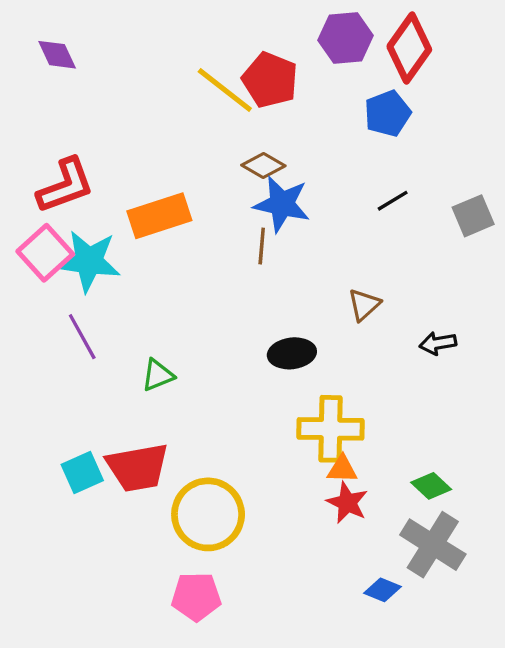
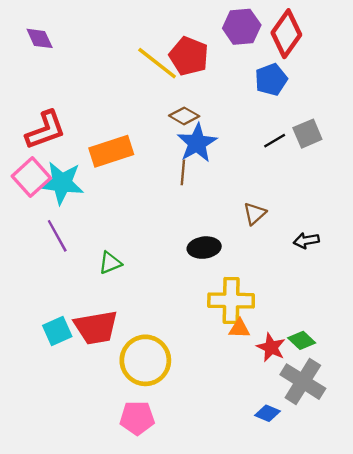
blue star: (282, 204) -> (197, 143), turned 30
gray square: (473, 216) -> (307, 134), moved
red star: (347, 503) -> (271, 347), moved

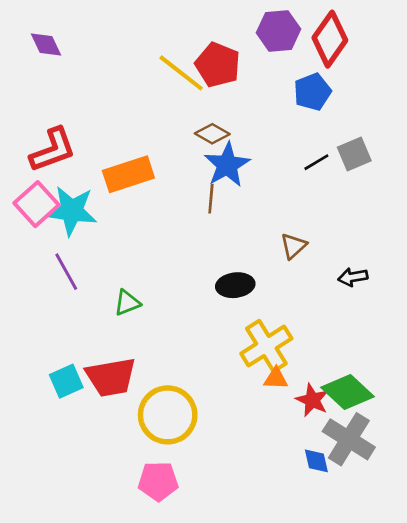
yellow cross: (231, 300) -> (266, 346), turned -33
green diamond: (302, 340) -> (347, 392), size x1.6
blue diamond: (268, 413) -> (316, 461), moved, turned 55

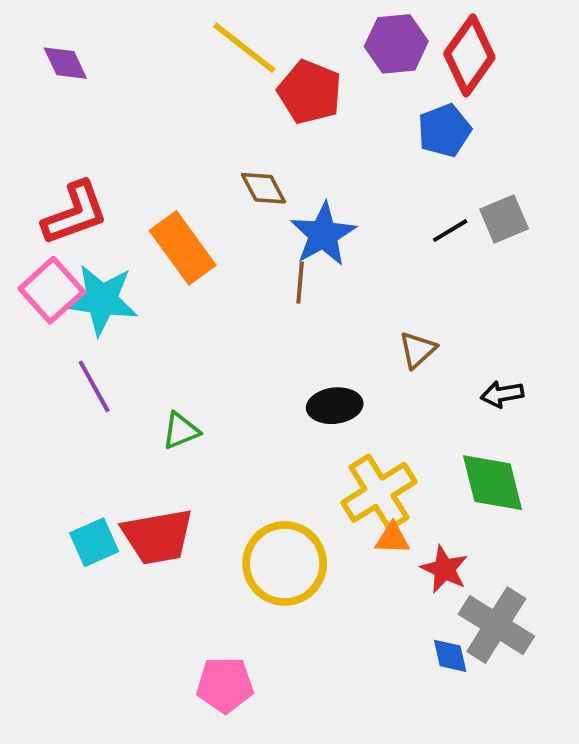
yellow line: (181, 73) -> (244, 48), moved
brown diamond: (212, 134) -> (263, 188), moved, turned 32
orange rectangle: (128, 174) -> (183, 248), turned 72
green diamond: (347, 392) -> (492, 483), moved, turned 33
yellow circle: (168, 415) -> (285, 563), moved

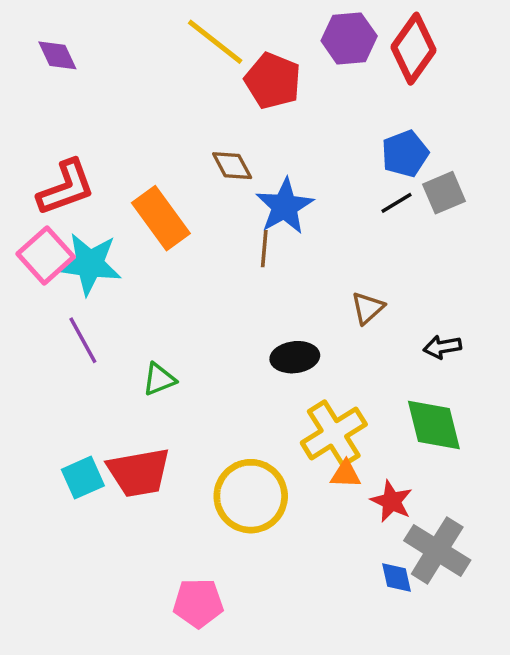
blue pentagon: (444, 130) -> (405, 154), moved

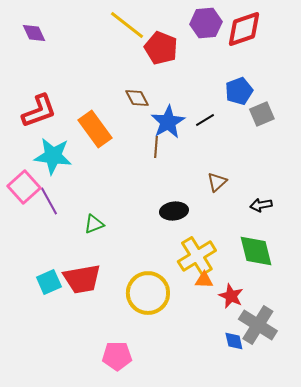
red diamond: (413, 49) -> (244, 29), turned 36
black line: (397, 203) -> (205, 120), moved
pink square: (46, 255) -> (24, 187), moved

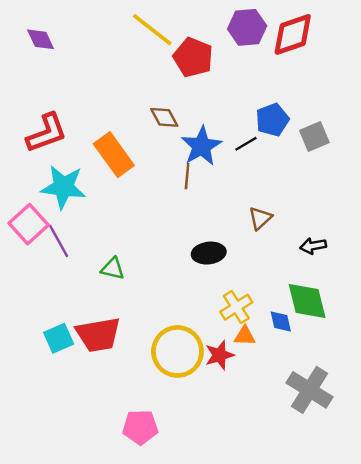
blue pentagon: (239, 91) -> (272, 120), moved
green triangle: (94, 224) -> (113, 269), turned 35
yellow cross: (197, 256) -> (236, 307), size x0.7
red star: (231, 296) -> (219, 355), moved, turned 30
blue diamond: (234, 341) -> (281, 321), moved

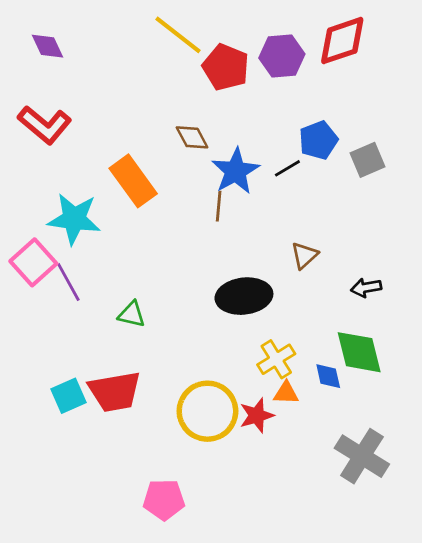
purple hexagon: (247, 27) -> (282, 56), moved
red L-shape: (47, 133) -> (45, 125), moved, turned 60
black ellipse: (209, 253) -> (244, 296), size x1.4

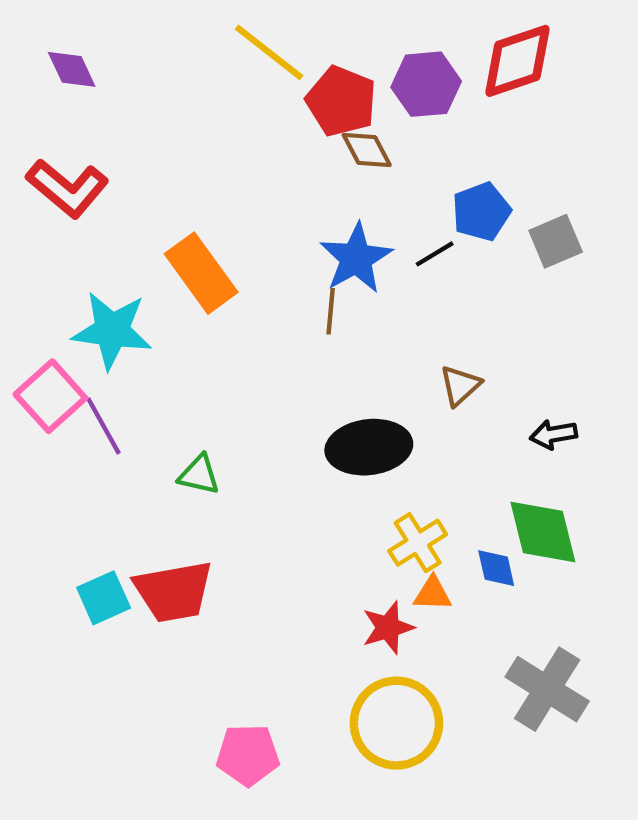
brown diamond: (192, 137) -> (367, 150), moved
yellow circle: (207, 411) -> (396, 723), moved

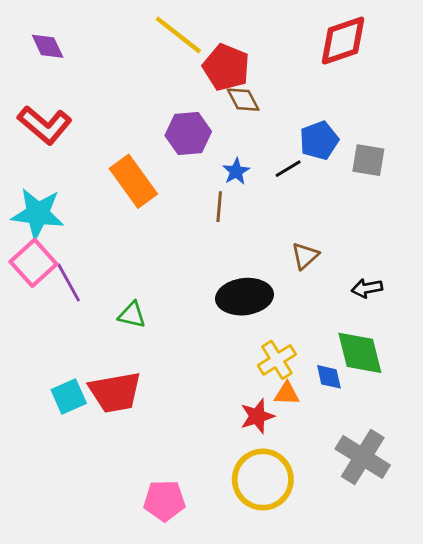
purple hexagon: (426, 84) -> (188, 133), moved
gray square: (556, 241) -> (368, 160), turned 32
blue star: (356, 258) -> (236, 171), size x0.6
cyan star: (112, 330) -> (38, 214), moved

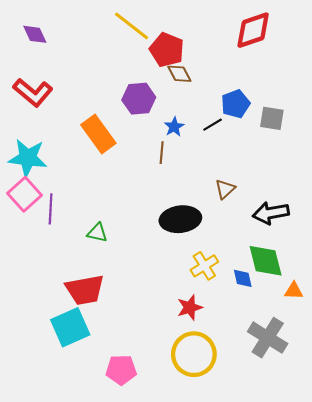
purple line: (69, 283) -> (51, 209), turned 32
black arrow: (367, 288) -> (271, 213), size x1.6
orange triangle: (287, 394) -> (294, 291), moved
cyan square: (69, 397) -> (70, 327), moved, size x1.5

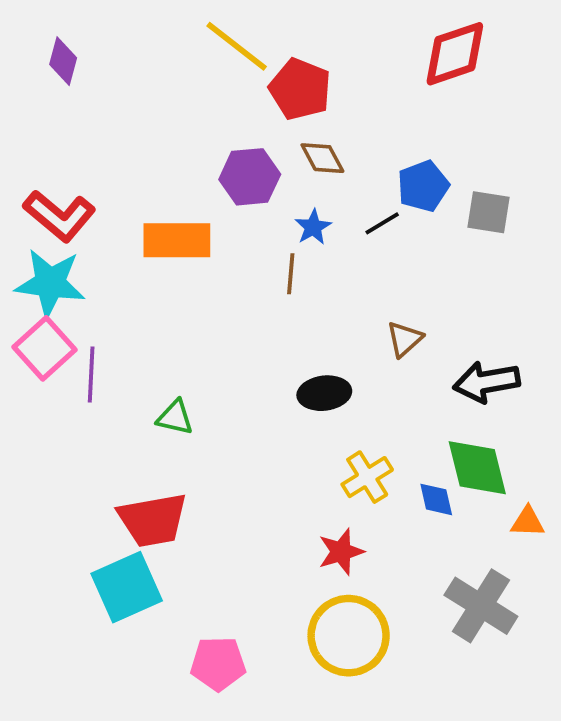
purple diamond: (35, 34) -> (63, 61), turned 40
brown diamond: (179, 74) -> (322, 158), moved
red L-shape: (33, 92) -> (59, 216), moved
orange rectangle: (98, 134) -> (177, 240), turned -54
black ellipse: (180, 219) -> (324, 393), size x0.7

